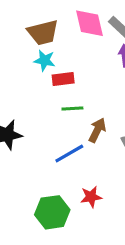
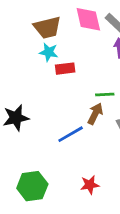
green line: (72, 108) -> (105, 95), moved
red star: (91, 197) -> (90, 185), moved
green hexagon: (52, 212) -> (32, 186), moved

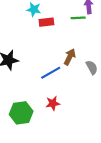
green line: (105, 95) -> (78, 18), moved
red star: (90, 185) -> (53, 103), moved

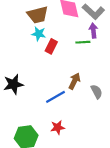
red rectangle: (46, 22) -> (51, 46), turned -56

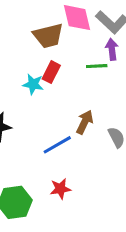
brown trapezoid: (38, 15) -> (48, 36), moved
cyan star: (39, 34) -> (33, 84), moved

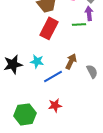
red rectangle: (51, 72) -> (49, 28), size x1.5
cyan star: (33, 84) -> (37, 61), moved

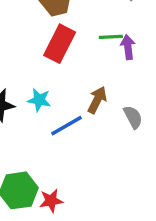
purple arrow: (89, 13) -> (128, 47), moved
red star: (55, 105) -> (51, 201), moved

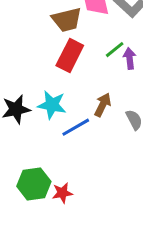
green line: (111, 37) -> (115, 50), turned -36
cyan star: (39, 100) -> (52, 105), size x1.4

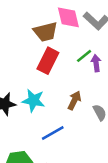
blue line: (76, 127) -> (53, 133), moved

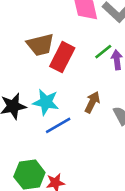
brown trapezoid: (45, 32) -> (40, 45), moved
blue line: (53, 133) -> (58, 125), moved

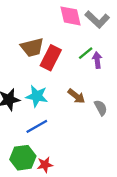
brown arrow: (92, 102) -> (76, 96), turned 102
blue line: (58, 125) -> (37, 126), moved

